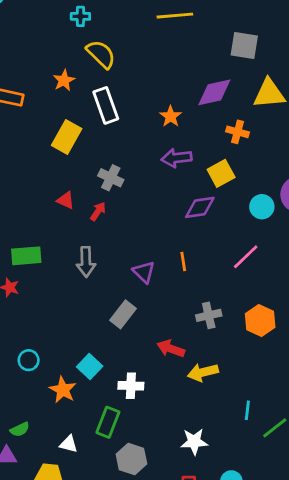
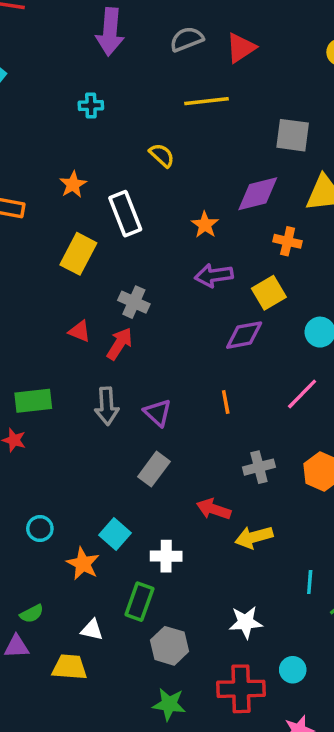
yellow semicircle: (101, 54) -> (162, 155), moved, size x0.7
red arrow: (98, 211) -> (120, 344), size x1.4
purple triangle: (144, 272) -> (158, 413), moved

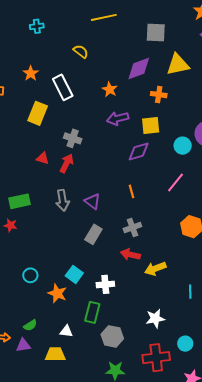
yellow square: (269, 293) -> (151, 126), turned 30
gray cross: (259, 467) -> (132, 227), moved

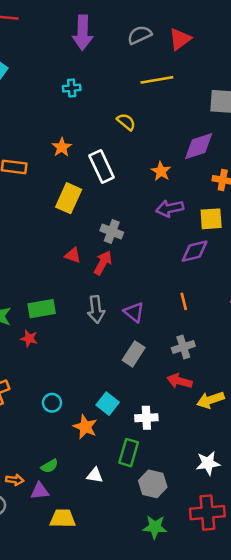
yellow trapezoid: (55, 354) -> (63, 518), moved

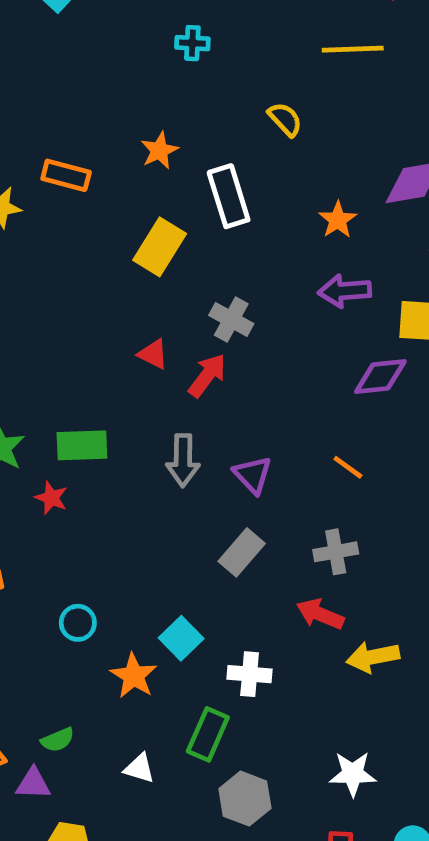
orange line: (184, 301) -> (348, 467), turned -48

